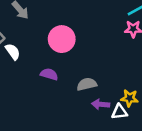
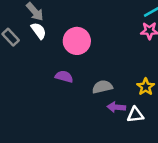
white semicircle: (13, 52) -> (39, 31), moved
yellow star: (129, 98) -> (146, 87), moved, turned 30

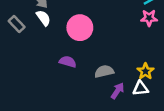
purple arrow: (116, 107) -> (117, 91), turned 119
white triangle: (135, 115) -> (141, 88), moved

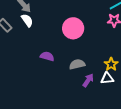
pink circle: (80, 28) -> (73, 28), moved

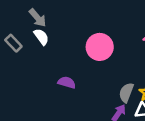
gray semicircle: (77, 64) -> (126, 93), moved, turned -56

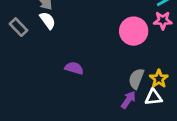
pink circle: (100, 47) -> (134, 31), moved

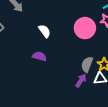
white semicircle: (48, 20) -> (45, 31), moved

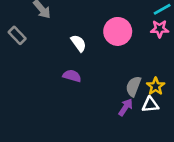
pink circle: (85, 28) -> (118, 31), moved

